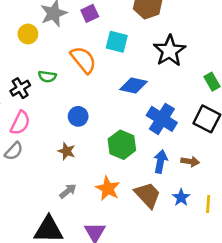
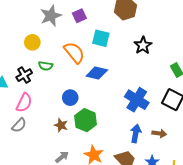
yellow circle: (28, 34) -> (32, 42), moved
black star: (170, 51) -> (143, 45), size x0.7
blue diamond: (133, 85) -> (97, 73), moved
green hexagon: (122, 145) -> (86, 120), moved

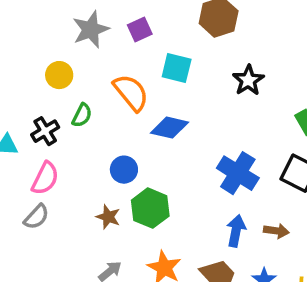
green semicircle: (46, 66) -> (82, 115), turned -72

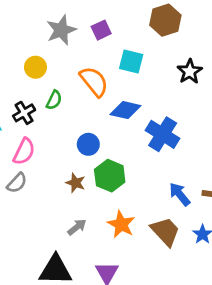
blue cross: (238, 173) -> (163, 134), moved
blue arrow: (236, 231) -> (180, 194), turned -50

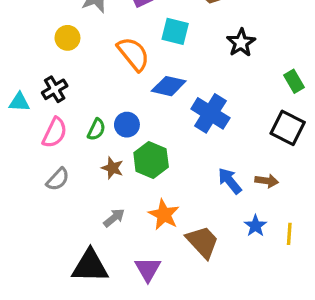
green semicircle: (54, 100) -> (96, 129), moved
gray semicircle: (17, 183) -> (58, 179), moved
brown trapezoid: (165, 231) -> (202, 242), moved

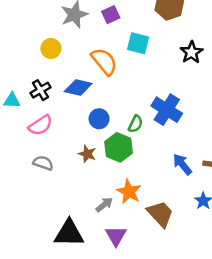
blue diamond: (169, 86) -> (78, 88), moved
green semicircle: (96, 129) -> (135, 124), moved
pink semicircle: (55, 133) -> (40, 125), turned 30
gray semicircle: (58, 179) -> (43, 163), turned -114
gray arrow: (114, 218) -> (104, 205), moved

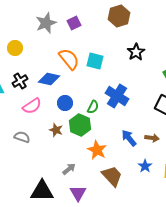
cyan square: (138, 43) -> (95, 61), moved
yellow circle: (51, 48) -> (15, 48), moved
pink semicircle: (40, 125) -> (32, 106), moved
orange star: (129, 192) -> (97, 150), moved

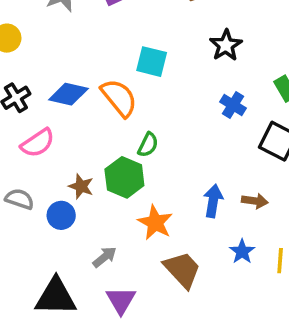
orange semicircle: (69, 59) -> (119, 98), moved
blue cross: (117, 96) -> (233, 105), moved, size x0.6
blue circle: (65, 103) -> (61, 215), moved
blue arrow: (129, 138) -> (213, 201), turned 48

